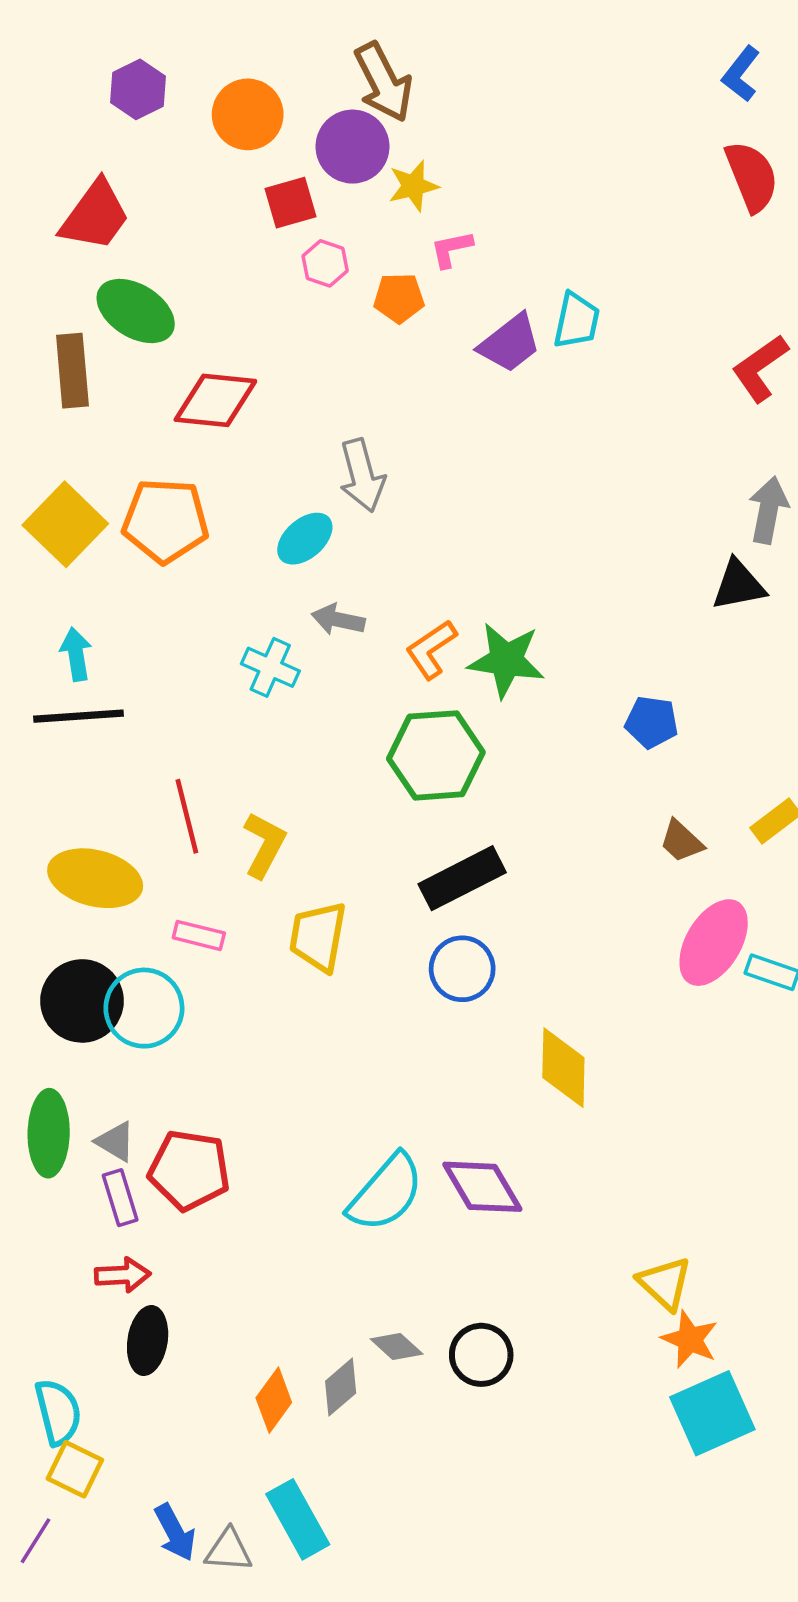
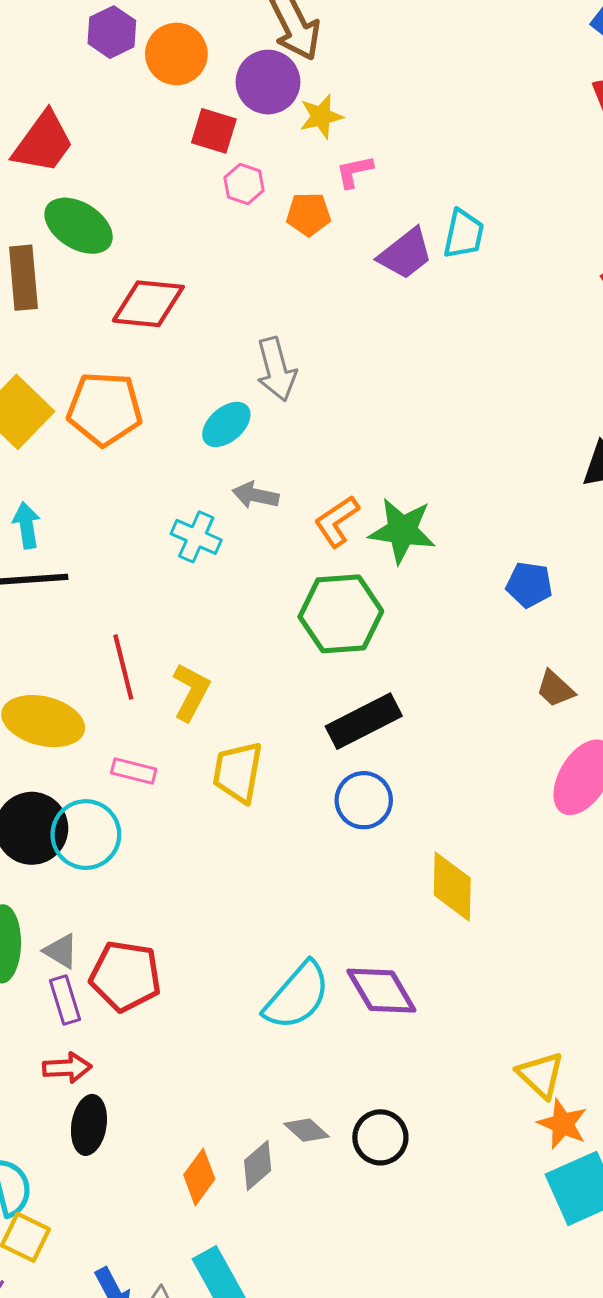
purple hexagon: (138, 89) -> (112, 32), moved
red square: (291, 203) -> (214, 131), turned 33

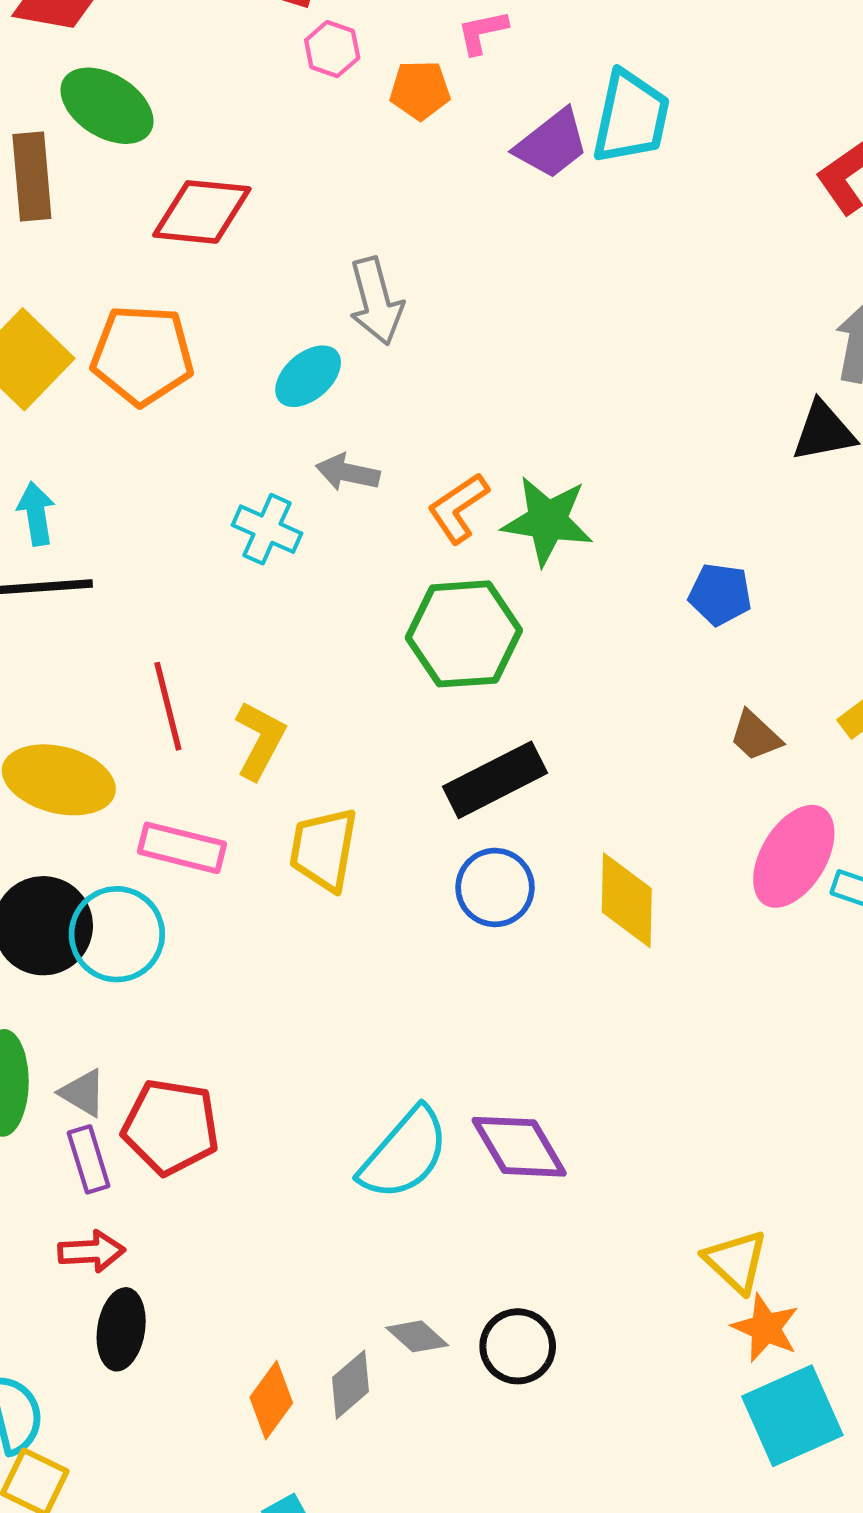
cyan trapezoid: (464, 234) -> (631, 117), size x1.4
pink rectangle: (134, 771) -> (182, 848), size x1.4
yellow diamond: (452, 887) -> (627, 900), moved

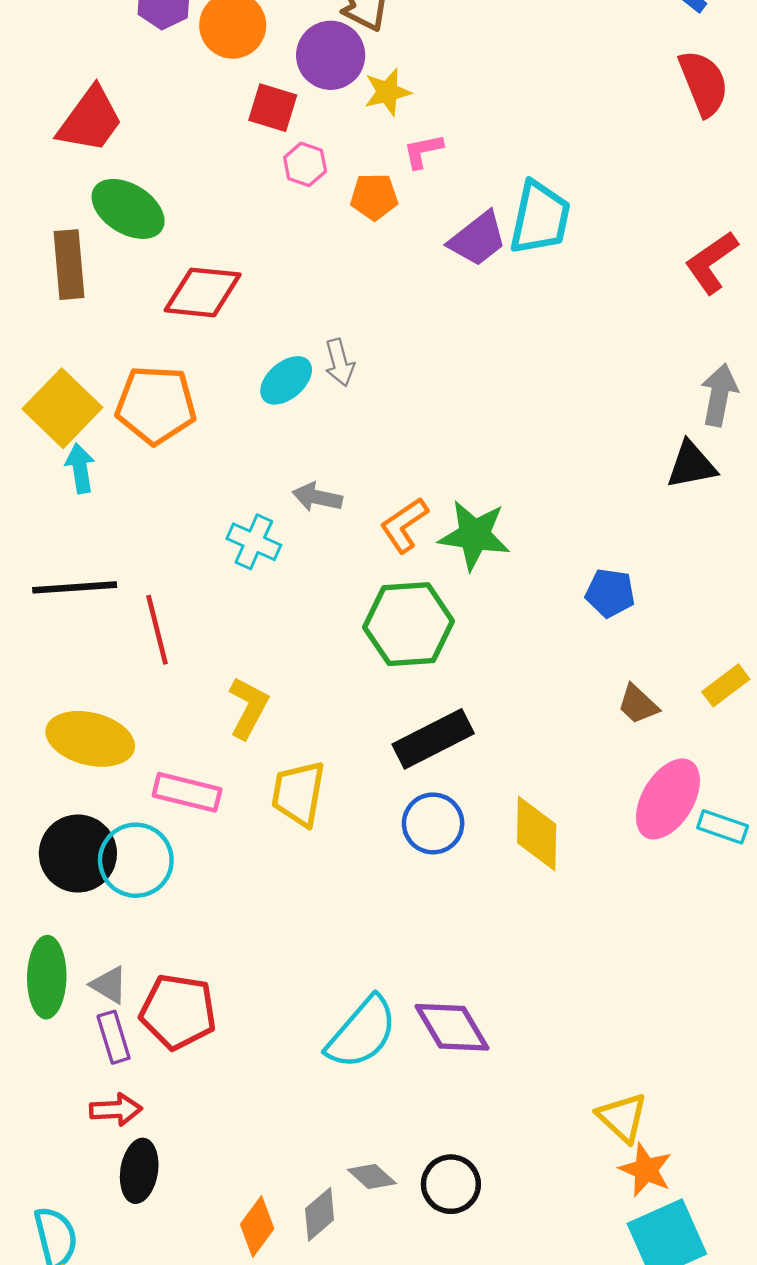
gray arrow: (376, 301) -> (340, 363), size x0.7
cyan ellipse: (308, 376) -> (286, 380), moved
cyan arrow: (36, 514) -> (80, 468), moved
red line: (168, 706) -> (157, 630), moved

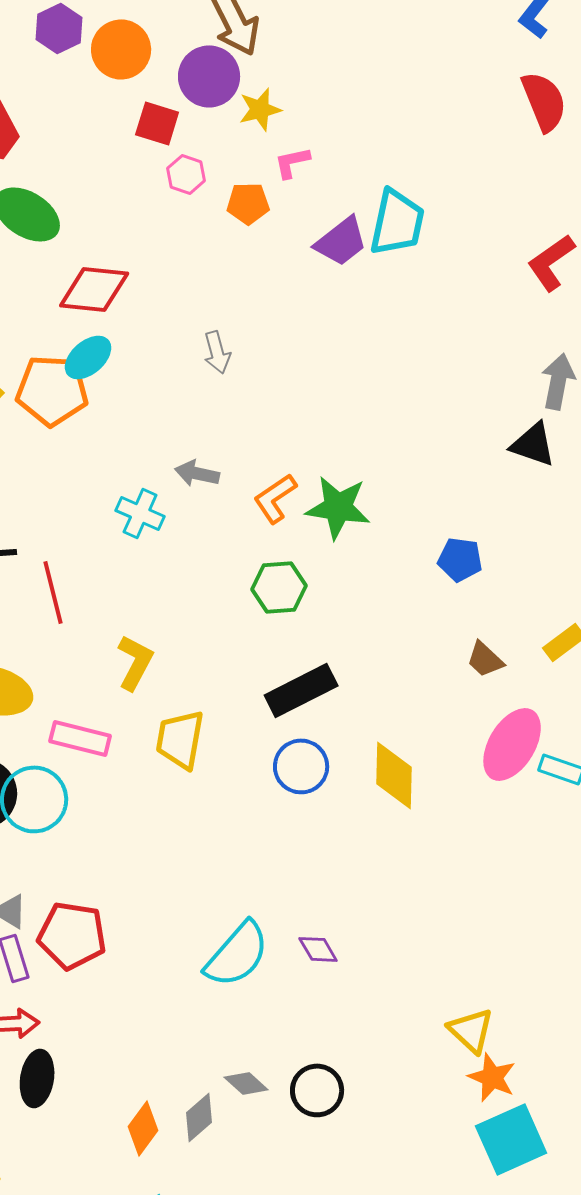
cyan ellipse: (286, 380) -> (88, 357), moved
black triangle: (691, 465) -> (533, 444), turned 30
green hexagon: (409, 624) -> (279, 587), size x0.7
purple diamond: (452, 1027) -> (318, 949), size x0.6

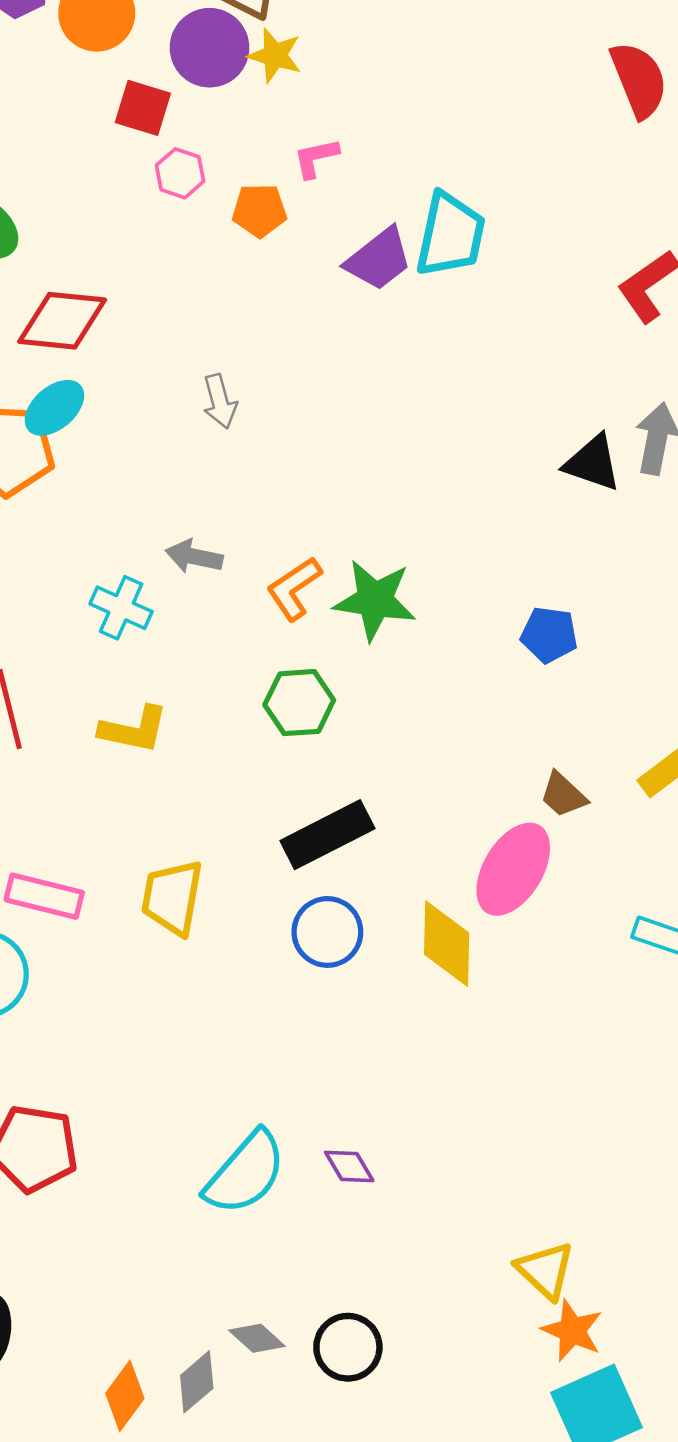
yellow star: (260, 109) -> (275, 55), moved, turned 30
black triangle: (533, 444) -> (593, 463), moved
blue pentagon: (460, 559) -> (549, 635), moved
yellow L-shape: (135, 662) -> (134, 729), moved, turned 74
pink ellipse: (512, 744) -> (513, 869), moved

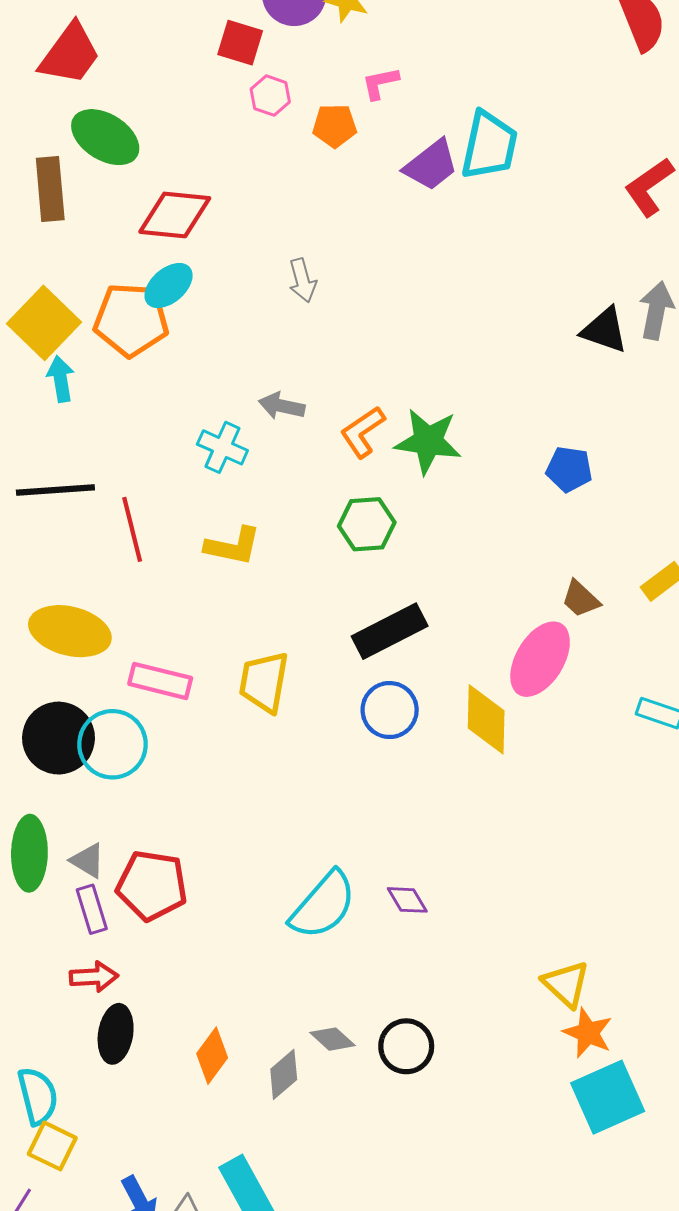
orange diamond: (125, 1396) -> (212, 1056), moved

